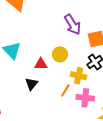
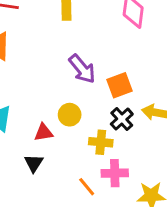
orange line: (65, 90) -> (87, 187), moved, turned -64

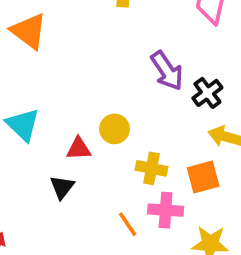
purple arrow: (82, 69) -> (167, 71), moved
orange square: (119, 85) -> (203, 177), moved
black cross: (122, 119) -> (207, 93), moved

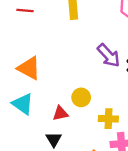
orange triangle: (29, 31) -> (29, 68), moved

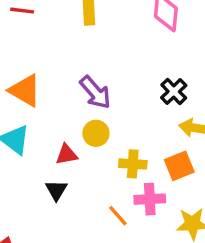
purple arrow: (109, 55) -> (95, 92), moved

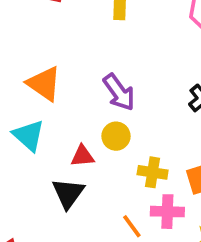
black triangle: (56, 190) -> (68, 193), size x1.4

